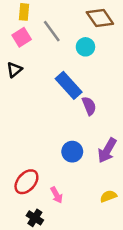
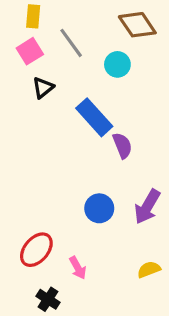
black triangle: (14, 70) -> (43, 88), moved

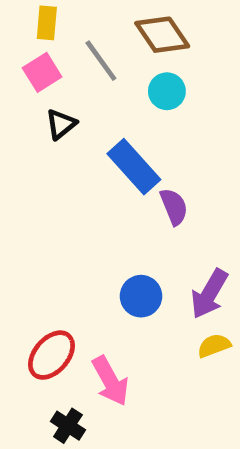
brown diamond: (137, 25) -> (162, 35), moved
pink arrow: (78, 268) -> (110, 381), size x1.5
yellow semicircle: (149, 270) -> (214, 346), moved

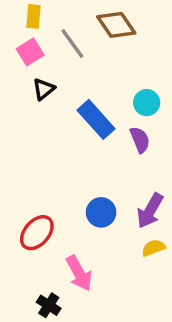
cyan circle: (167, 91) -> (147, 103), moved
purple semicircle: (174, 207) -> (140, 140), moved
red ellipse: (51, 355) -> (37, 233), moved

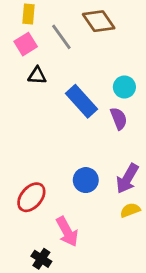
black triangle: (44, 89) -> (37, 76), turned 42

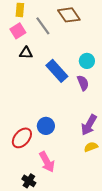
blue circle: (86, 180) -> (46, 126), moved

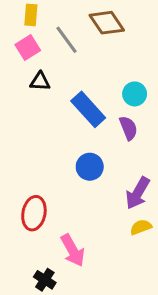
blue circle: (46, 126) -> (90, 167), moved
red ellipse: (22, 138) -> (34, 213), turned -30

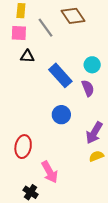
pink square: (28, 47) -> (19, 33), turned 35

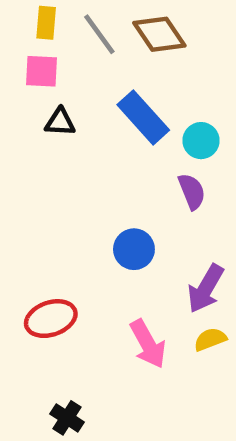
gray line: (45, 28) -> (99, 34), moved
blue rectangle: (60, 75) -> (143, 117), moved
red ellipse: (23, 147) -> (51, 319), turned 60
pink arrow: (50, 172) -> (148, 344), moved

